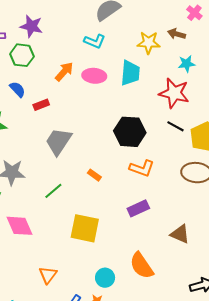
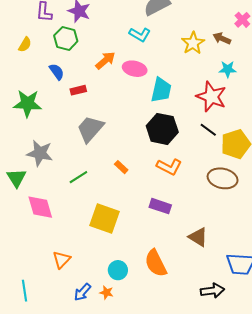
yellow star: (149, 43) -> (193, 43), turned 30
cyan trapezoid: (130, 73) -> (161, 90), moved
purple rectangle: (138, 208) -> (160, 206), turned 35

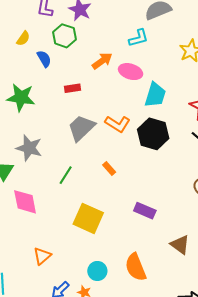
cyan L-shape: (140, 35) -> (138, 38), turned -50
blue semicircle: (57, 72) -> (44, 59), moved
orange L-shape: (169, 167) -> (118, 124), moved
green line: (78, 177) -> (66, 175), turned -30

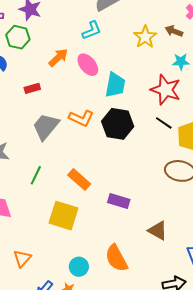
pink ellipse: (131, 72) -> (88, 65), turned 40
orange rectangle: (109, 168) -> (79, 179), moved, size x1.6

